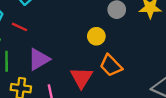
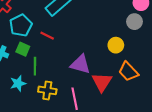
purple triangle: (39, 59) -> (80, 64), moved, turned 45

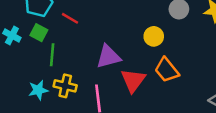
purple triangle: (80, 64) -> (108, 57), turned -35
cyan star: (18, 83) -> (38, 90), moved

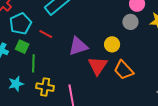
purple triangle: (108, 57) -> (78, 46), moved
red triangle: (133, 80) -> (98, 66), moved
cyan star: (38, 90) -> (16, 84), moved

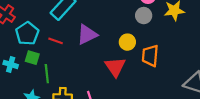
purple triangle: (78, 46) -> (87, 35), moved
orange trapezoid: (124, 70) -> (150, 56), moved, turned 55

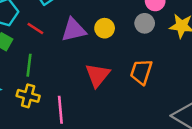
yellow circle: (127, 42) -> (105, 28), moved
green line: (47, 74) -> (29, 65), moved

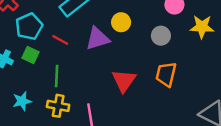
gray circle: (145, 23) -> (161, 36), moved
yellow circle: (105, 28) -> (121, 22), moved

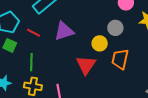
yellow circle: (121, 22) -> (100, 43), moved

